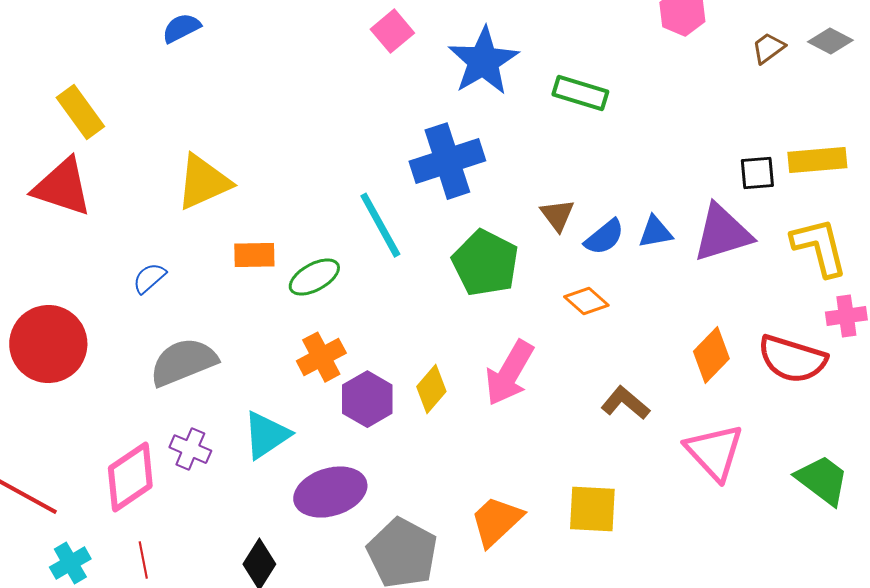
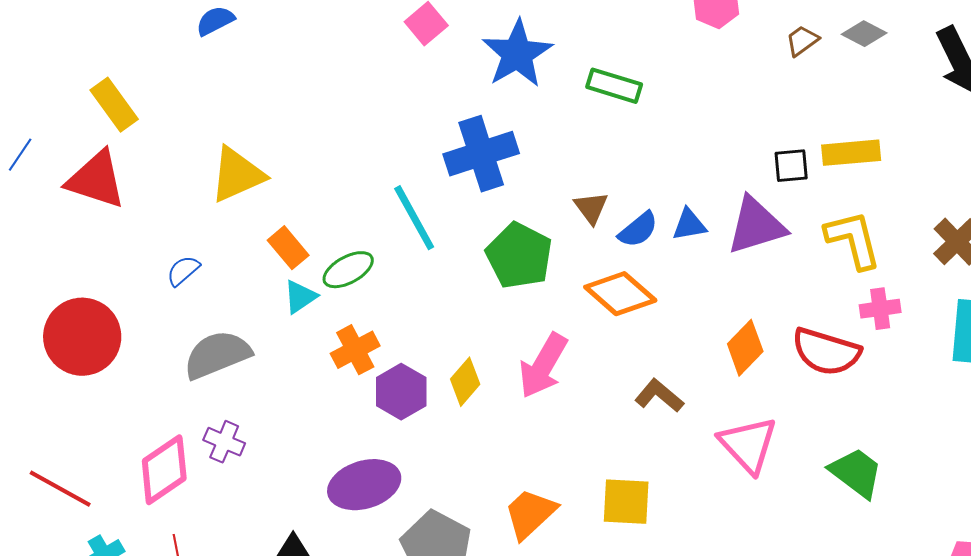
orange rectangle: (254, 255) -> (288, 248), turned 51
orange diamond: (586, 301) -> (620, 294), size x1.6
cyan triangle: (266, 435) -> (300, 297), moved, size x0.7

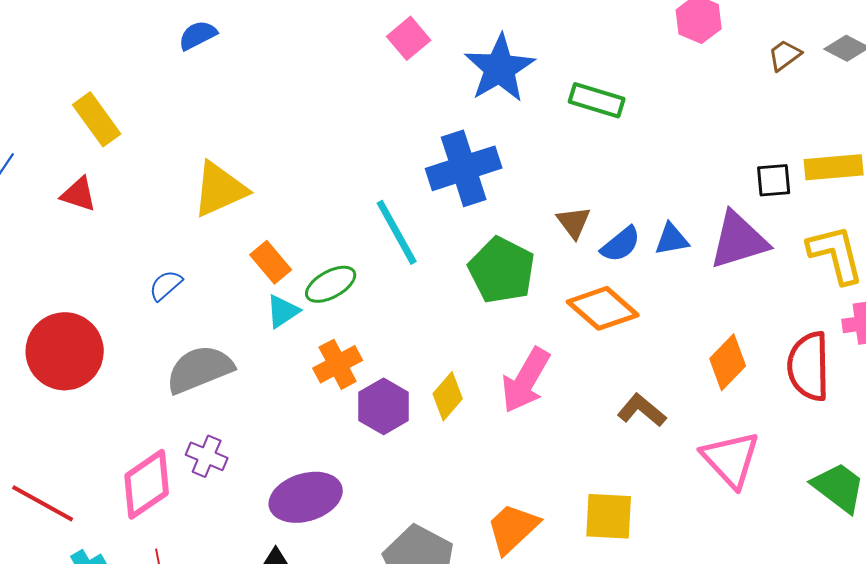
red triangle: (96, 180) -> (79, 194), size x0.6
red semicircle: (826, 352) -> (809, 366), turned 72
purple ellipse: (364, 485) -> (306, 497), moved

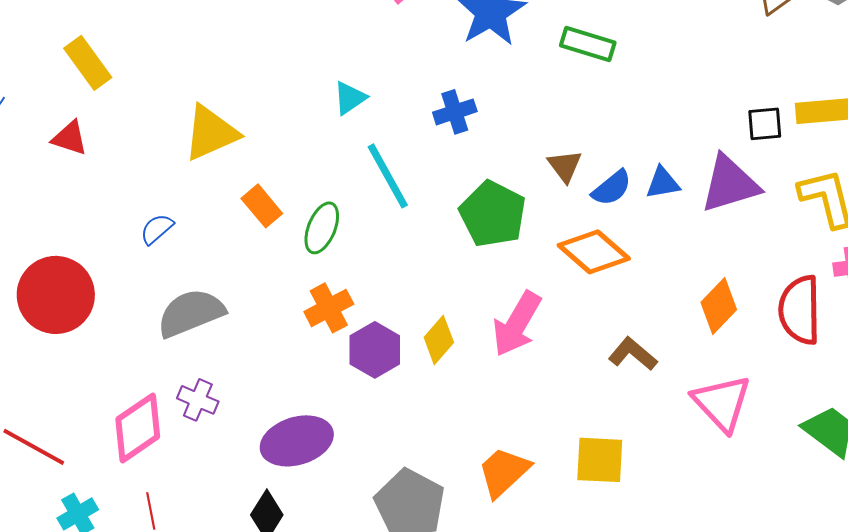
blue cross: (464, 168) -> (455, 112), size x0.6
green ellipse: (331, 284) -> (322, 228), turned -39
cyan triangle: (283, 311) -> (350, 98), moved

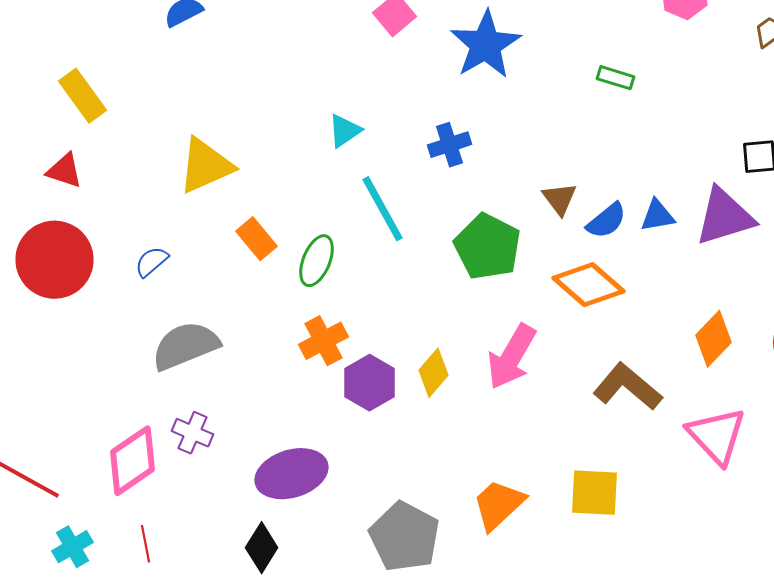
green rectangle: (588, 44) -> (616, 78), moved, size x0.7
red circle: (56, 295) -> (54, 260), moved
brown L-shape: (633, 354) -> (628, 387), size x1.4

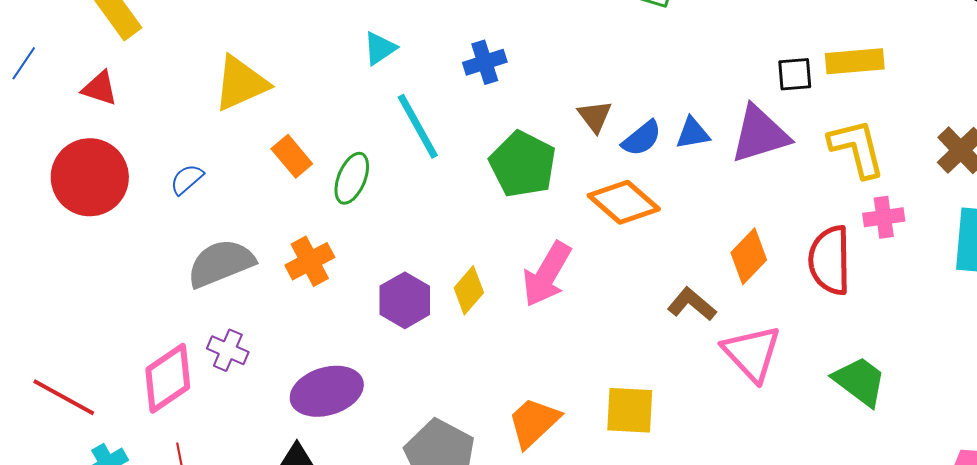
orange cross: (324, 341) -> (310, 261), moved
brown L-shape: (628, 387) -> (692, 304), moved, size x0.7

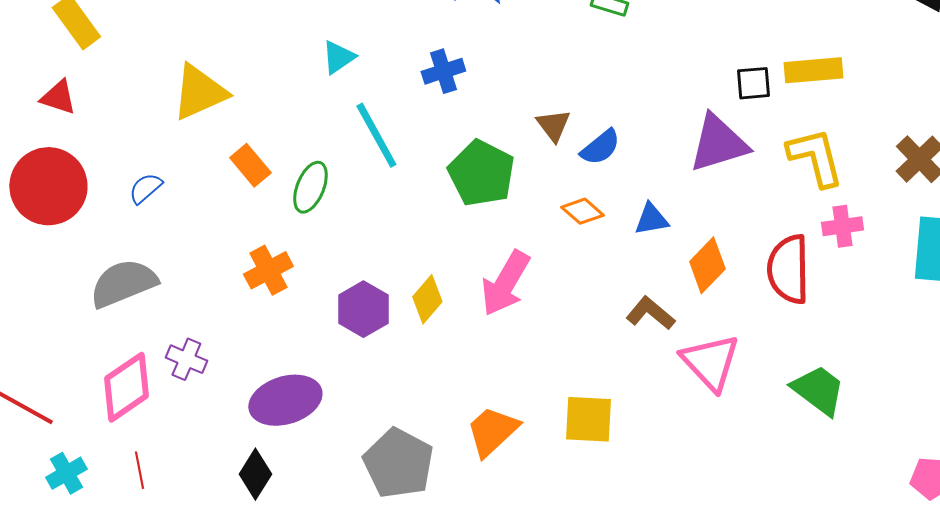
blue triangle: (693, 133) -> (651, 219), moved
orange diamond: (624, 202) -> (582, 211), size x0.6
gray semicircle: (221, 263) -> (123, 283), moved

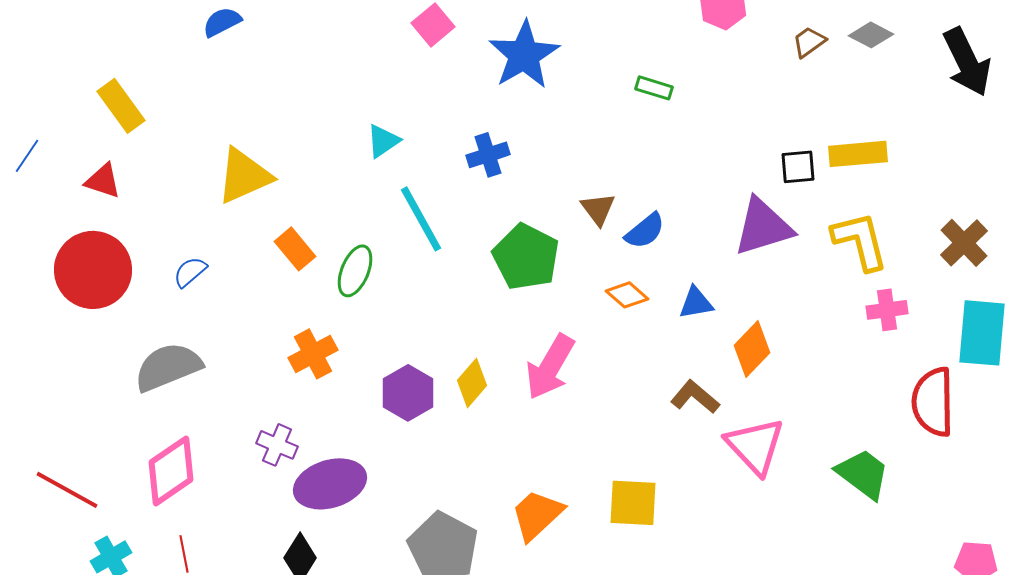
red semicircle: (788, 269) -> (933, 402), moved
purple cross: (186, 359) -> (277, 445), moved

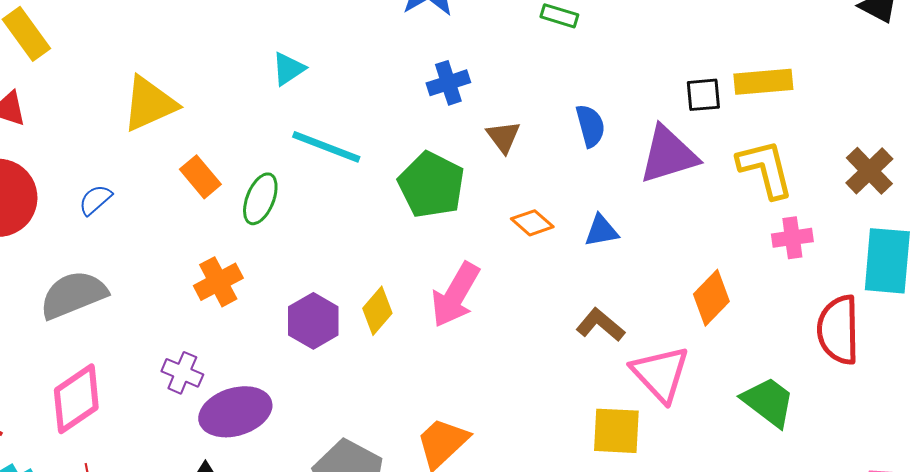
blue cross: (488, 155) -> (448, 83), moved
cyan line: (421, 219) -> (326, 147), turned -40
blue semicircle: (645, 231) -> (590, 126), moved, turned -66
orange diamond: (752, 349) -> (711, 298), moved
yellow square: (633, 503) -> (616, 431), moved

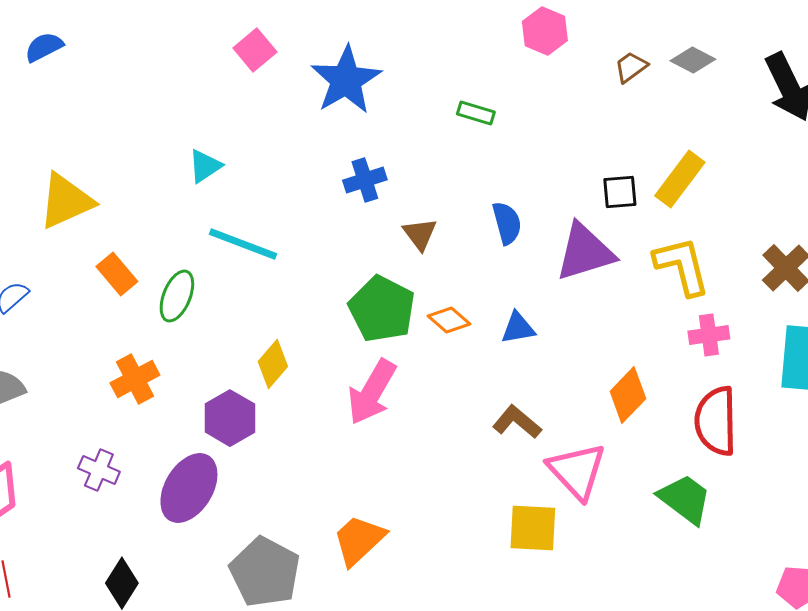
yellow rectangle: (763, 82) -> (680, 179), turned -48
green pentagon: (431, 185) -> (382, 309), moved
yellow diamond: (377, 311) -> (273, 364), moved
red semicircle: (838, 330) -> (716, 421), moved
purple ellipse: (235, 412) -> (189, 488), moved, turned -42

